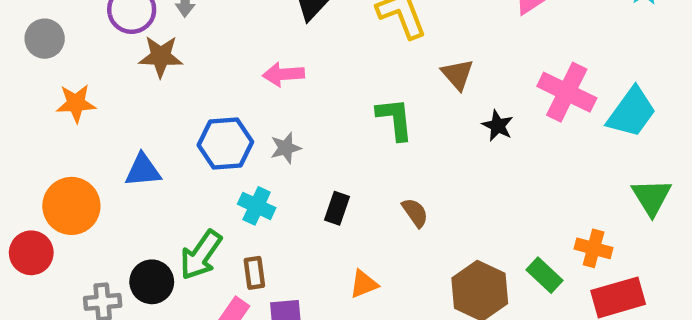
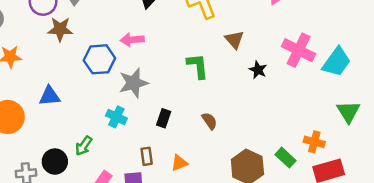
blue hexagon: (225, 143) -> (99, 59), moved
gray star: (286, 148) -> (133, 83), size x1.6
green arrow: (201, 255) -> (84, 146), size x0.7
brown rectangle: (254, 273) -> (147, 156), moved

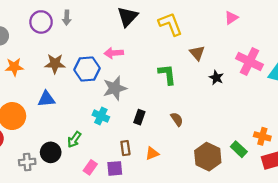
brown star: (60, 29) -> (55, 64), moved

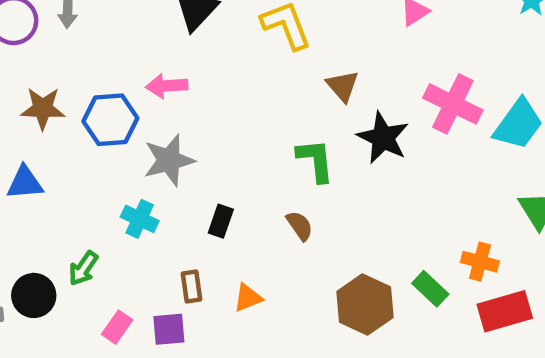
green L-shape: (167, 74) -> (315, 160), moved
black star: (216, 78) -> (383, 138), size x1.6

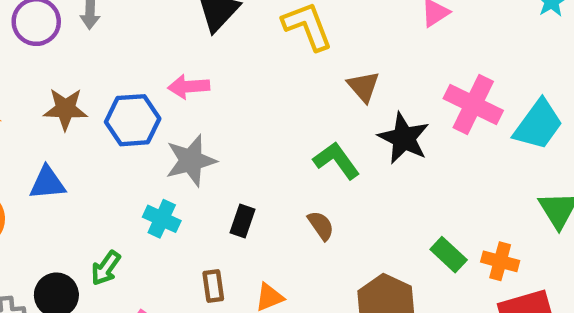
green L-shape: (315, 160) -> (337, 161), turned -30
green rectangle: (430, 289) -> (449, 255), moved

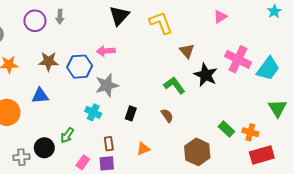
brown rectangle: (213, 286) -> (109, 144), moved

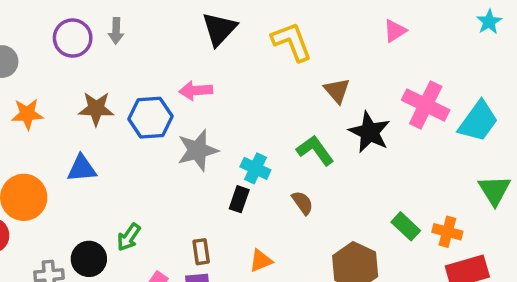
cyan cross: (93, 112) -> (255, 168), moved

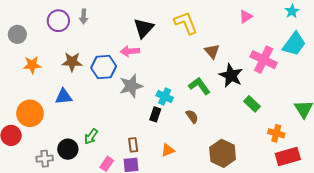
cyan star: (489, 22) -> (292, 11), moved
black triangle: (219, 29) -> (144, 28), moved
cyan trapezoid: (478, 121) -> (294, 44), moved
green rectangle: (406, 226) -> (252, 104), moved

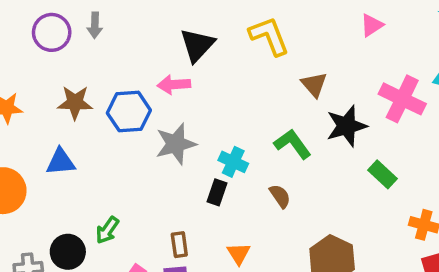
black star: (231, 75) -> (346, 126), turned 30
orange triangle: (168, 150) -> (239, 254), turned -40

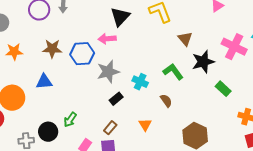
black rectangle: (217, 192) -> (116, 99), moved, turned 32
brown rectangle: (179, 245) -> (110, 128), turned 48
orange triangle: (239, 254) -> (145, 125), moved

